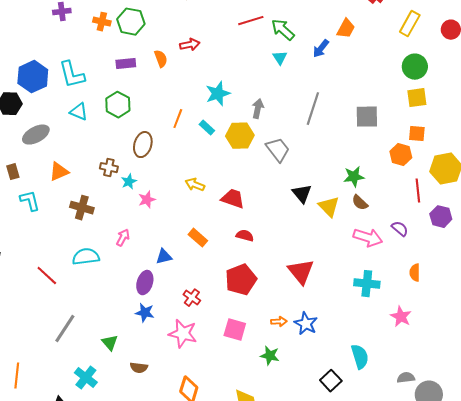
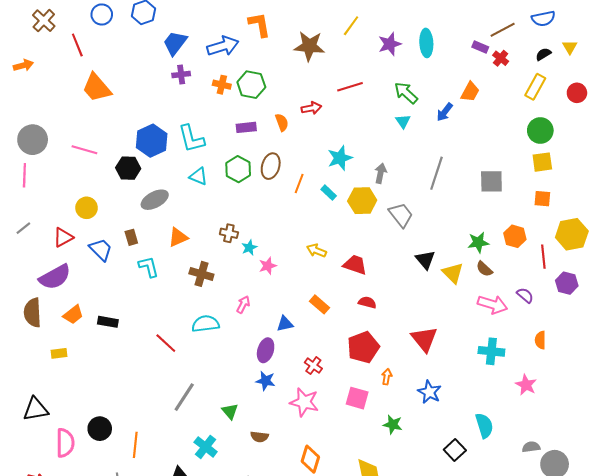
red line: (251, 21) -> (350, 87), moved
brown ellipse: (143, 145) -> (271, 166), moved
orange hexagon: (401, 155) -> (515, 236), moved
orange arrow: (279, 322) -> (387, 377), moved, turned -77

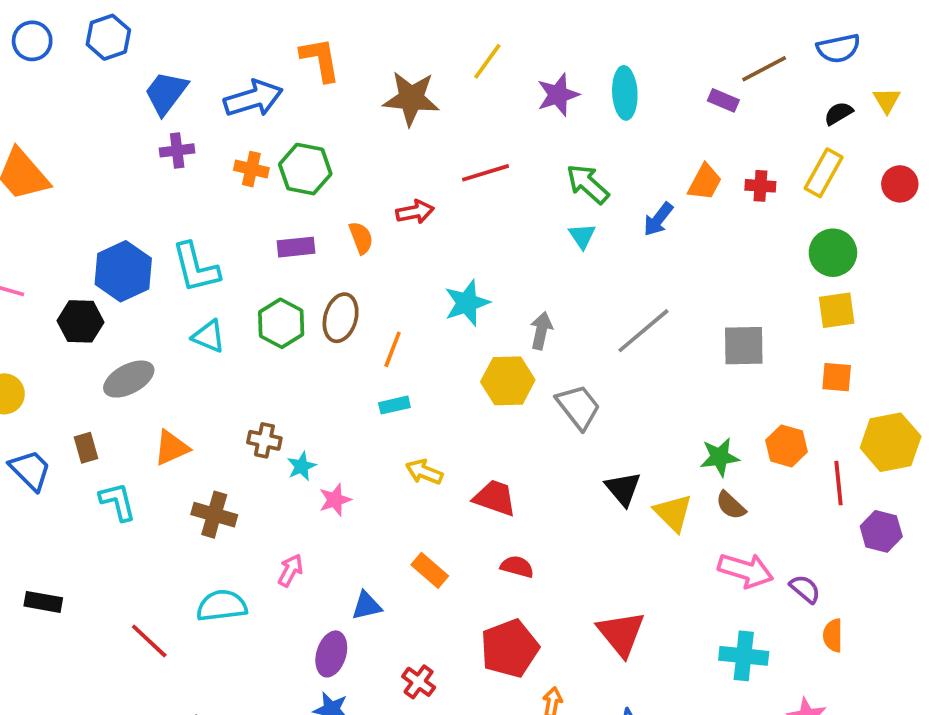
red cross: (501, 58) -> (760, 186), moved, turned -35
gray line: (437, 173) -> (643, 331), turned 32
cyan rectangle: (329, 193) -> (394, 405), moved, turned -56
purple semicircle: (525, 295) -> (805, 589), moved

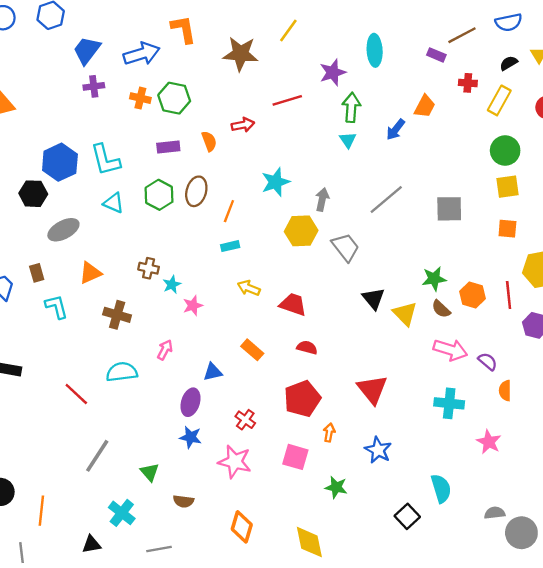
purple star: (558, 95) -> (333, 72), moved
green arrow: (588, 184) -> (351, 107), turned 52
red cross: (760, 186) -> (468, 83), moved
orange hexagon: (786, 446) -> (472, 295), moved

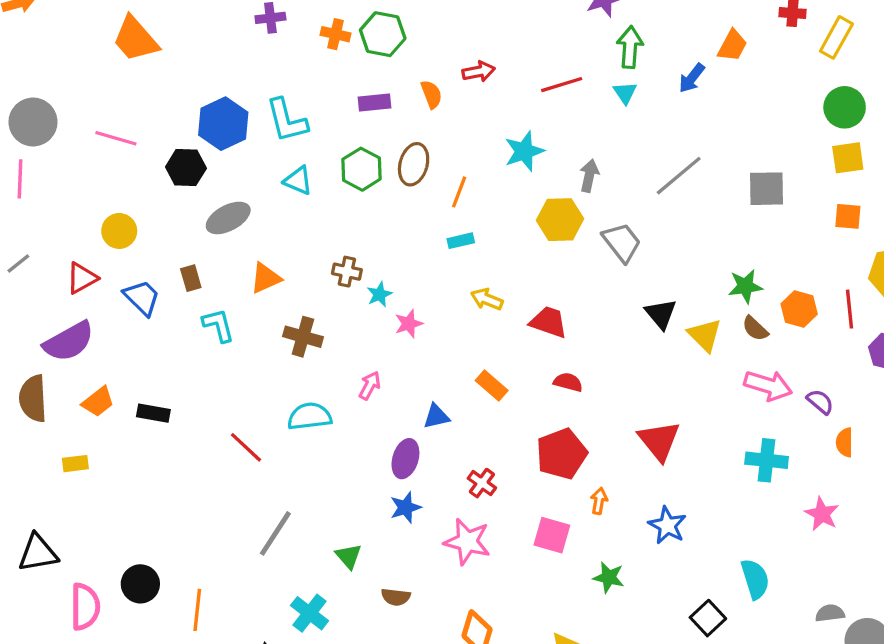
red line: (287, 100) -> (562, 85), moved
blue star: (190, 437) -> (405, 507), turned -30

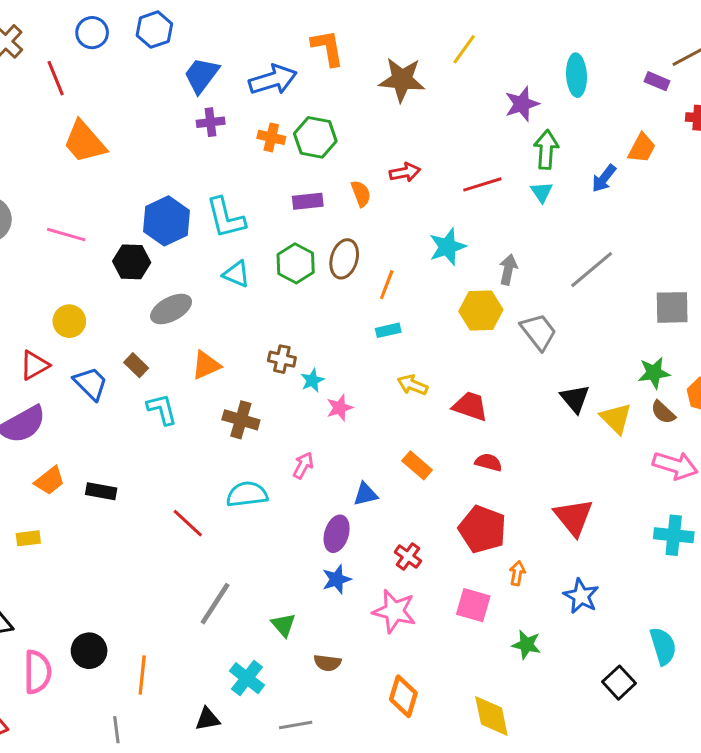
gray square: (767, 189) -> (672, 307), moved
brown rectangle: (191, 278) -> (136, 365), turned -30
red pentagon: (562, 454) -> (482, 529), turned -30

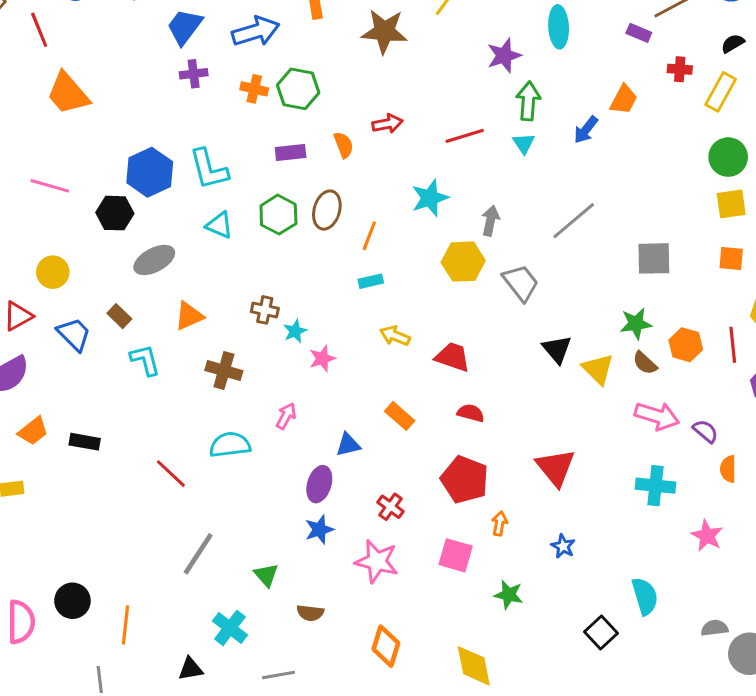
blue star: (581, 596) -> (563, 546), size x0.7

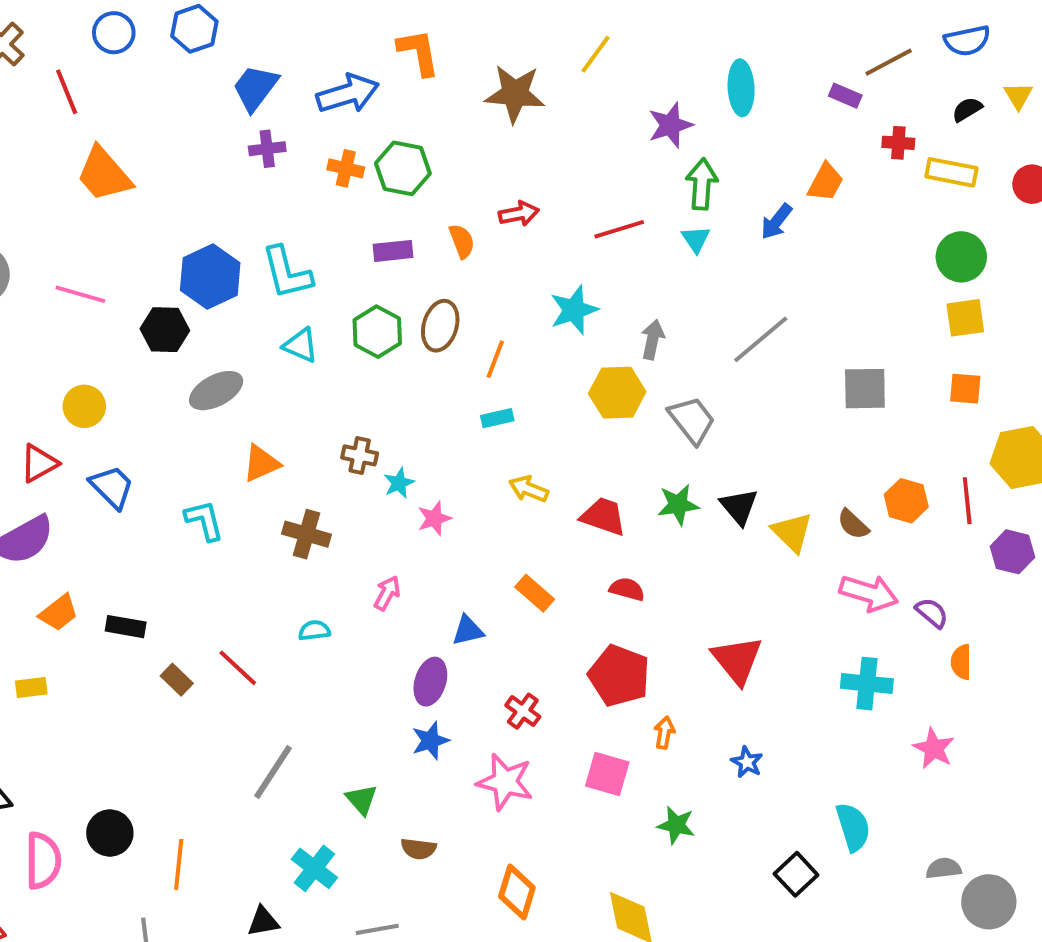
yellow rectangle: (721, 92) -> (951, 172), turned 72
brown rectangle: (119, 316) -> (177, 680), moved
green star: (636, 324) -> (678, 505), moved
cyan semicircle: (230, 445) -> (314, 630), size x0.6

